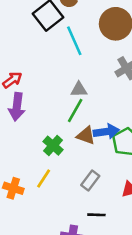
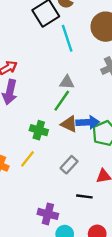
green cross: (53, 146) -> (39, 130), turned -30
black line: (96, 215) -> (84, 196), moved

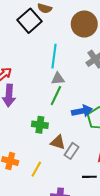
cyan line: (67, 38) -> (54, 56), moved, turned 35
brown triangle: (69, 124) -> (58, 142), moved
yellow line: (27, 159) -> (36, 169), moved

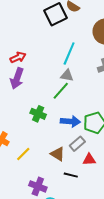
blue arrow: (82, 111) -> (70, 121), moved
brown triangle: (58, 142) -> (58, 154), moved
gray rectangle: (71, 151) -> (77, 144), moved

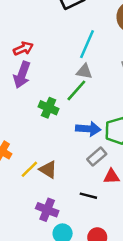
green cross: (38, 114) -> (49, 108), moved
brown triangle: (58, 154) -> (48, 169), moved

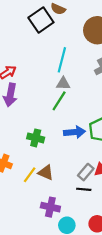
green cross: (49, 108) -> (36, 138), moved
gray rectangle: (97, 157) -> (86, 172), moved

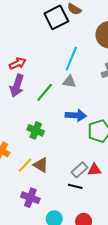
green line: (59, 101) -> (45, 92), moved
blue arrow: (75, 132) -> (76, 115), moved
purple cross: (50, 207) -> (30, 198), moved

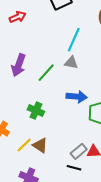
red arrow: (18, 63) -> (18, 17), moved

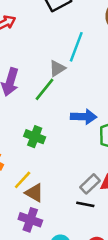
gray triangle: (71, 63) -> (57, 68), moved, turned -40
brown triangle: (40, 145) -> (34, 193), moved

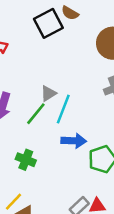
cyan line: (76, 47) -> (63, 109), moved

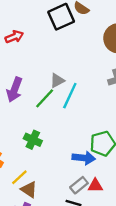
blue arrow: (74, 141) -> (84, 158), moved

